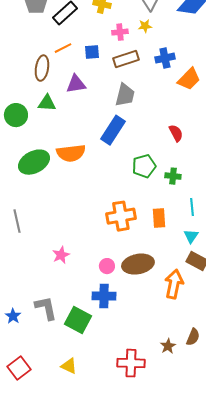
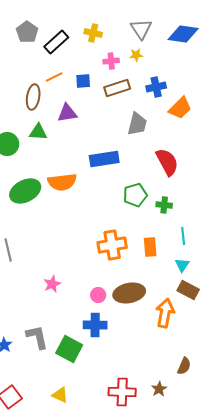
gray trapezoid: (125, 95) -> (137, 124), moved
blue rectangle: (113, 130) -> (104, 159), turned 48
red semicircle: (176, 133) -> (167, 162), size x1.6
brown star: (168, 346) -> (159, 389), moved

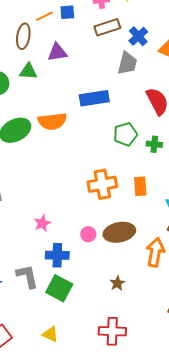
blue square: (83, 81) -> (67, 12), moved
blue cross: (156, 87) -> (138, 36), moved, turned -30
blue cross: (95, 325) -> (57, 255), moved
brown star: (159, 389) -> (117, 283), moved

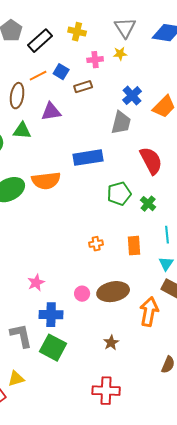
blue square: (67, 12) -> (61, 72), turned 35
brown rectangle: (107, 27) -> (83, 87), moved, size x0.7
green cross: (154, 144) -> (148, 204), turned 35
orange cross: (102, 184) -> (96, 244), size x0.5
yellow triangle: (50, 334) -> (16, 379), moved, turned -42

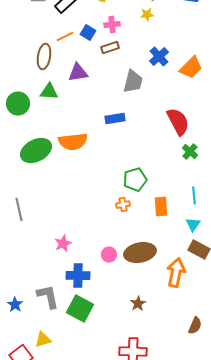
pink cross: (95, 60) -> (112, 25), moved
gray trapezoid: (121, 123) -> (133, 82), moved
blue rectangle: (88, 158) -> (115, 119), size x0.7
green pentagon: (119, 194) -> (135, 180), moved
green cross: (148, 204) -> (190, 152), moved

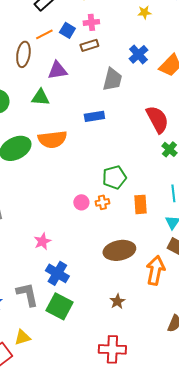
yellow star: (147, 15) -> (144, 12), moved
green triangle: (49, 92) -> (40, 97), moved
pink circle: (109, 255) -> (81, 202), moved
blue cross: (78, 276) -> (57, 273), turned 30

